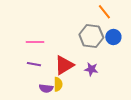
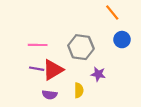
gray hexagon: (91, 36) -> (81, 47), moved
red triangle: (64, 65) -> (53, 70), moved
yellow semicircle: (58, 84) -> (79, 90), moved

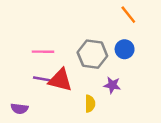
blue circle: (122, 40) -> (125, 49), moved
red triangle: (53, 70) -> (60, 80), turned 45
purple semicircle: (50, 95) -> (19, 109), moved

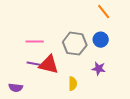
purple star: (112, 85) -> (99, 69), moved

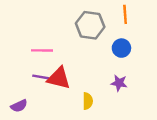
orange line: (104, 12) -> (125, 14), turned 35
gray hexagon: (75, 44) -> (90, 25), moved
purple semicircle: (16, 88) -> (19, 106), turned -32

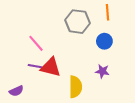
pink line: (42, 50) -> (36, 43), turned 48
yellow semicircle: (88, 101) -> (75, 87), size x1.5

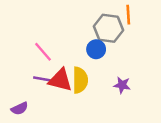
gray hexagon: (77, 22) -> (108, 28), moved
blue circle: (104, 41) -> (96, 49), moved
yellow semicircle: (75, 87) -> (80, 80), moved

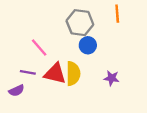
gray hexagon: (108, 28) -> (80, 23), moved
purple line: (42, 79) -> (28, 72), moved
purple semicircle: (20, 109) -> (17, 91), moved

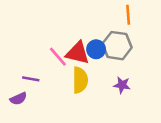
gray hexagon: (80, 23) -> (117, 46), moved
pink line: (39, 48) -> (58, 57), moved
red triangle: (55, 74) -> (78, 53), moved

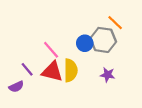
orange line: (128, 15) -> (115, 23), moved, turned -42
red triangle: (78, 53) -> (52, 71), moved
purple line: (31, 79) -> (27, 69), turned 40

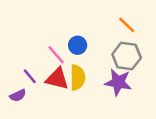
gray hexagon: (103, 40) -> (127, 56), moved
blue circle: (85, 43) -> (78, 45), moved
purple star: (108, 75) -> (118, 82), size x1.6

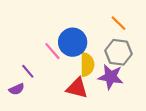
blue circle: (78, 45) -> (73, 42), size x1.6
yellow semicircle: (78, 78) -> (87, 65), moved
red triangle: (57, 79) -> (77, 88), moved

